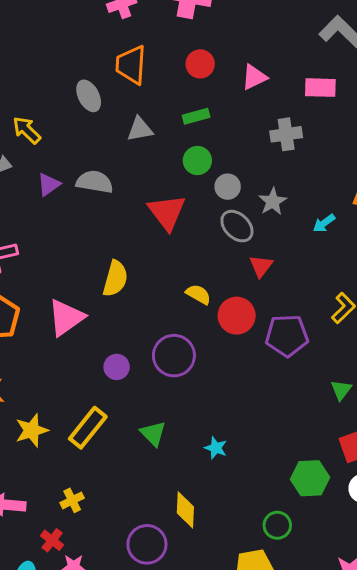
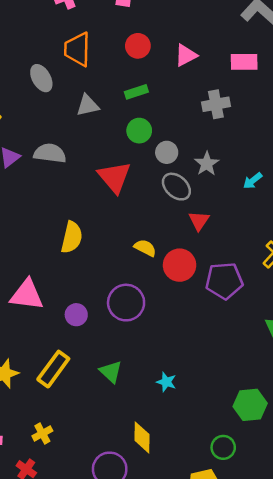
pink triangle: (66, 318) -> (27, 295), moved, turned 45

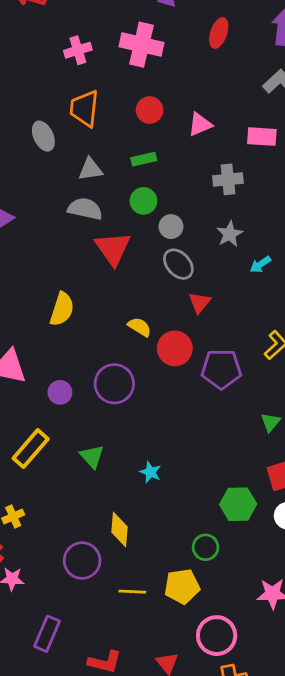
gray semicircle: (50, 153) -> (85, 209), moved
gray star: (207, 164) -> (230, 234), moved

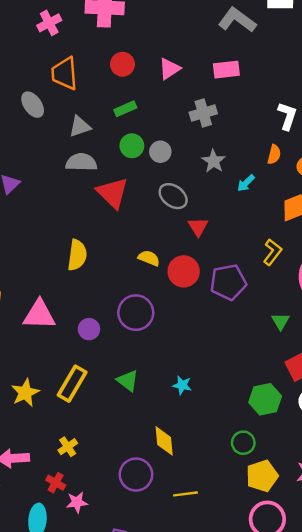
gray circle: (171, 227) -> (160, 152), moved
yellow pentagon: (182, 586) -> (262, 476), moved

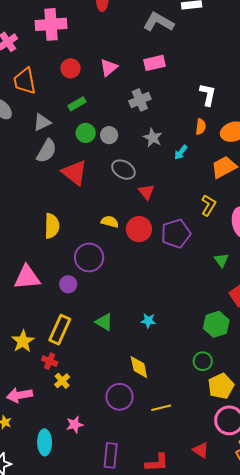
gray semicircle: (81, 162) -> (47, 151), turned 125
purple circle: (136, 313) -> (89, 257), moved
red cross: (56, 483) -> (50, 361), moved

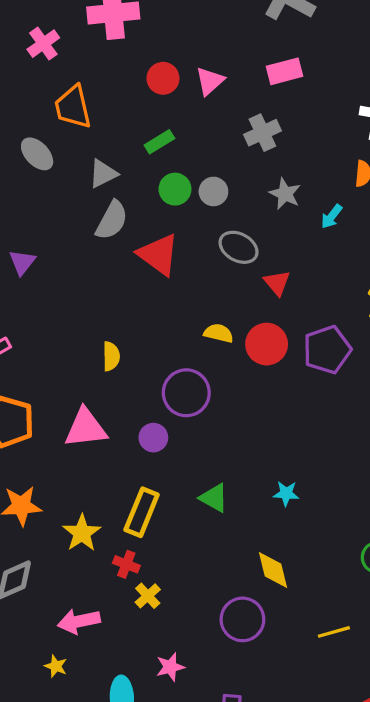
red circle: (71, 68) -> (163, 78), moved
yellow semicircle: (52, 226) -> (111, 356), moved, size x0.7
yellow line: (161, 408) -> (334, 632), moved

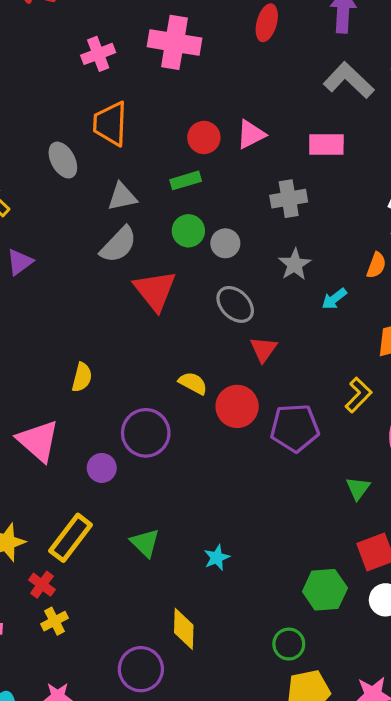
red circle: (163, 78) -> (204, 137), moved
pink triangle: (86, 428) -> (38, 441), turned 33
cyan star: (286, 493) -> (217, 558), turned 30

